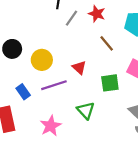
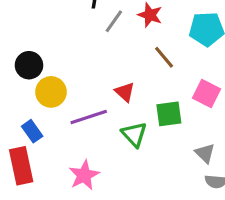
yellow circle: (42, 60) -> (51, 92), moved
blue rectangle: (23, 92) -> (32, 131), moved
green triangle: (86, 110) -> (134, 134), moved

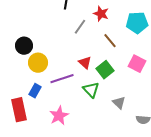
gray line: (114, 21) -> (80, 27), moved
green square: (169, 114) -> (105, 70), moved, turned -30
blue rectangle: (32, 131) -> (35, 91), moved, turned 64
gray triangle: (205, 153) -> (119, 103), moved

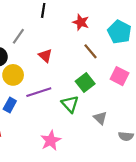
cyan pentagon: (137, 23) -> (119, 32), turned 30
gray line: (80, 27) -> (18, 36), moved
red triangle: (85, 63) -> (45, 56), moved
pink star: (59, 116) -> (51, 141), moved

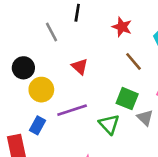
gray line: (18, 36) -> (52, 32), moved, turned -63
green square: (85, 82) -> (127, 99), turned -30
gray triangle: (100, 118) -> (145, 118), moved

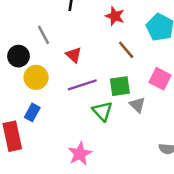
gray line: (52, 32) -> (44, 35), moved
green square: (127, 99) -> (120, 86), turned -30
purple line: (72, 110) -> (82, 85), moved

